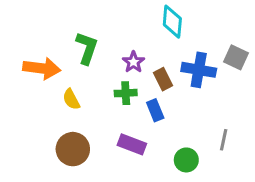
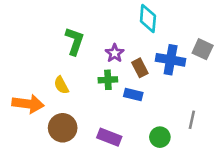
orange arrow: (42, 68) -> (28, 104), moved
blue rectangle: (155, 110) -> (133, 94), turned -54
purple rectangle: (132, 144) -> (109, 137), moved

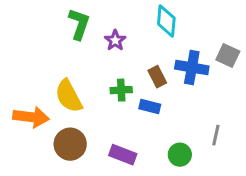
green L-shape: (75, 41) -> (79, 24), moved
purple star: (115, 53) -> (115, 40), moved
yellow semicircle: (61, 85) -> (69, 96), size x1.6

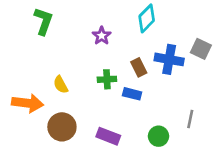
cyan diamond: (166, 21) -> (147, 18), turned 40
green L-shape: (79, 24) -> (43, 21), moved
yellow semicircle: (69, 96) -> (61, 85), size x0.6

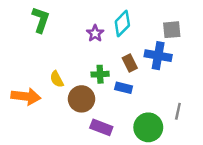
cyan diamond: (147, 18) -> (122, 23), moved
gray square: (201, 49) -> (172, 30), moved, turned -30
brown circle: (62, 127) -> (81, 99), moved
green circle: (159, 136) -> (148, 127), size x1.5

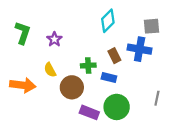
green L-shape: (41, 20) -> (23, 33), moved
purple star: (95, 33) -> (54, 39), moved
green circle: (148, 127) -> (117, 107), moved

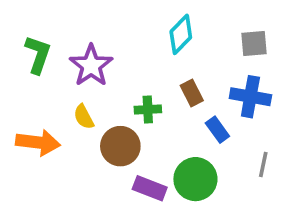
purple star: (54, 39) -> (91, 66), size x1.6
blue cross: (140, 49) -> (250, 97), moved
blue rectangle: (109, 77) -> (217, 130), moved, turned 40

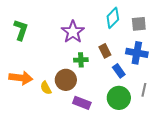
cyan diamond: (181, 34) -> (113, 18), moved
purple star: (91, 66) -> (73, 32), moved
yellow semicircle: (84, 117) -> (46, 88), moved
green circle: (195, 179) -> (119, 98), moved

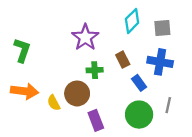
green L-shape: (21, 30) -> (22, 50), moved
purple rectangle: (82, 103) -> (96, 120), turned 48

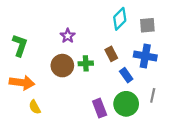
purple star: (85, 37) -> (68, 36), moved, size x0.6
brown circle: (77, 93) -> (62, 66), moved
yellow semicircle: (54, 103) -> (35, 107), moved
purple rectangle: (96, 120) -> (100, 108), moved

